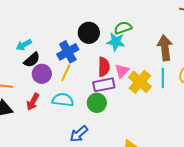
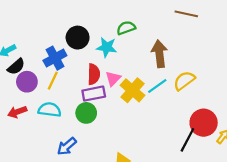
green semicircle: (123, 28) -> (126, 28), moved
cyan line: (163, 78) -> (157, 86), turned 54
red arrow: (33, 102) -> (17, 112), turned 42

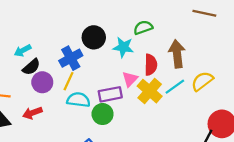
red semicircle: (94, 74) -> (151, 65), moved
cyan semicircle: (50, 110) -> (78, 100), moved

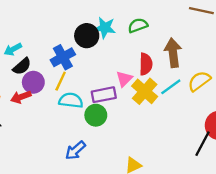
cyan star: (123, 47) -> (105, 28), moved
red arrow: (32, 113) -> (21, 97), moved

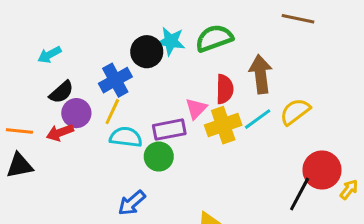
green semicircle: (138, 25) -> (214, 38), size x1.4
cyan arrow: (13, 49) -> (49, 55), moved
yellow cross: (145, 91) -> (223, 125), turned 30

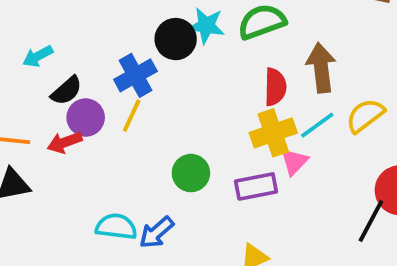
cyan arrow: (49, 55) -> (38, 56), moved
pink triangle: (196, 109) -> (294, 162), moved
purple rectangle: (169, 130) -> (256, 186), moved
cyan semicircle: (126, 137) -> (116, 227), moved

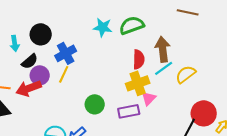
black circle: (176, 39) -> (41, 34), moved
cyan arrow: (38, 56) -> (15, 43), turned -70
cyan line: (317, 125) -> (164, 68), moved
red arrow: (65, 142) -> (29, 88), size x1.4

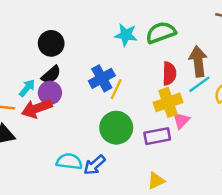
cyan arrow: (15, 43) -> (27, 88), moved, turned -133
blue cross: (66, 53) -> (102, 78), moved
black semicircle: (30, 61) -> (51, 75), moved
yellow line: (64, 74) -> (116, 89), moved
green circle: (95, 104) -> (116, 128), size x1.4

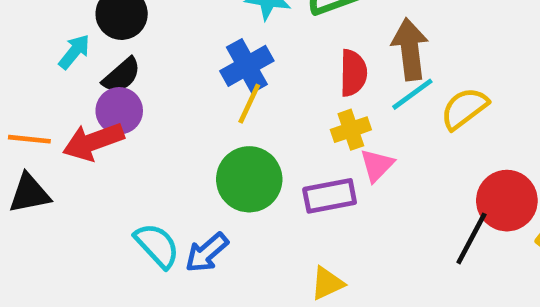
blue cross: (102, 78) -> (247, 66), moved
cyan arrow: (27, 88) -> (74, 52), moved
yellow cross: (168, 102) -> (351, 130), size x0.7
cyan semicircle: (69, 161) -> (157, 245), turned 40

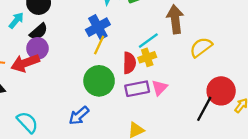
red semicircle: (353, 73) -> (129, 63), moved
cyan line: (412, 94) -> (148, 41), moved
pink triangle: (377, 165) -> (160, 88), moved
cyan semicircle: (157, 245) -> (27, 122), moved

